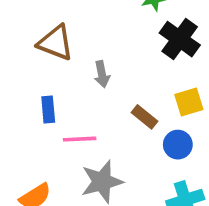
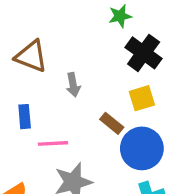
yellow square: (189, 102) -> (142, 98), moved
blue circle: (178, 145) -> (142, 148), size x1.6

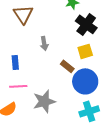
brown triangle: (31, 56) -> (23, 14), moved, turned 35
pink line: (53, 143) -> (18, 86), moved

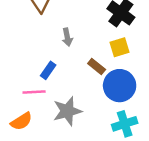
blue rectangle: (15, 62) -> (48, 70), moved, turned 40

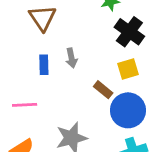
blue rectangle: (48, 70) -> (44, 65), moved, turned -36
pink line: (34, 92) -> (25, 105), moved

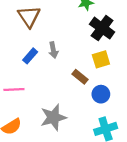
blue rectangle: (44, 65) -> (30, 56), turned 42
blue circle: (128, 110) -> (101, 94), size x0.6

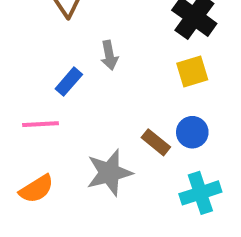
blue rectangle: (30, 56) -> (69, 82), moved
brown rectangle: (80, 77) -> (156, 142), moved

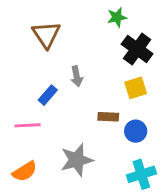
brown rectangle: (156, 142) -> (108, 117), moved, turned -36

